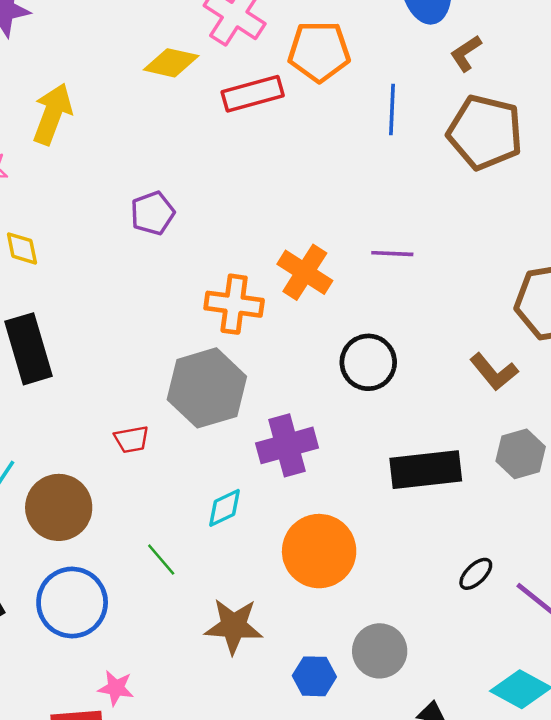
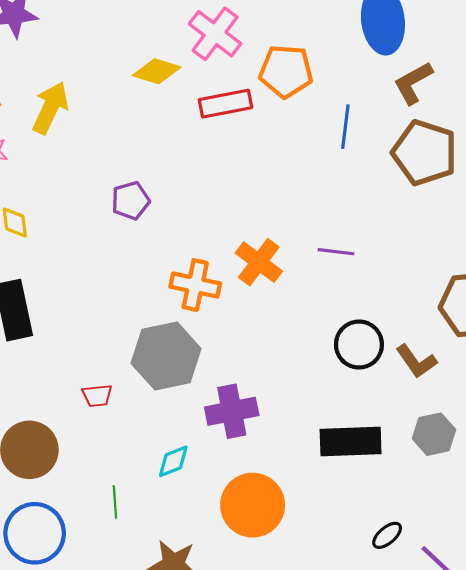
brown L-shape: (466, 53) -> (413, 83), size x1.4
black circle: (368, 362) -> (359, 345), moved
green line: (161, 560) -> (115, 502), turned 32

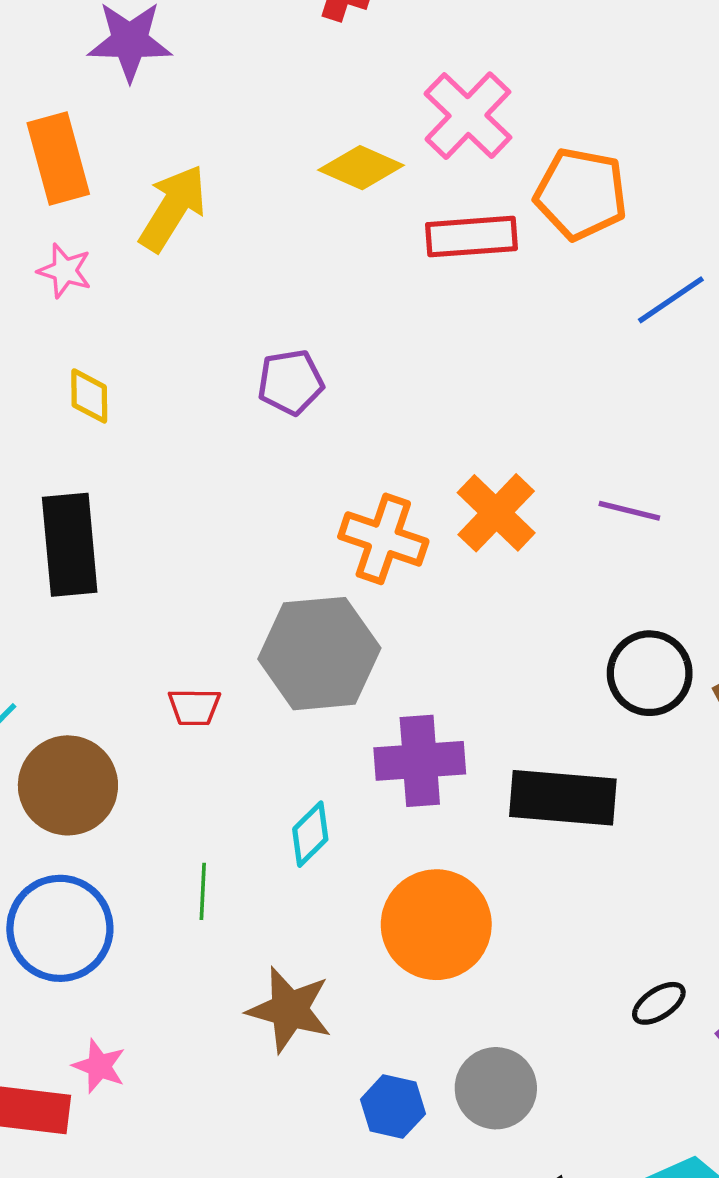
blue line: (345, 127) -> (671, 300), turned 42
black rectangle: (351, 441) -> (563, 798), moved
cyan diamond: (173, 461) -> (310, 834), turned -30

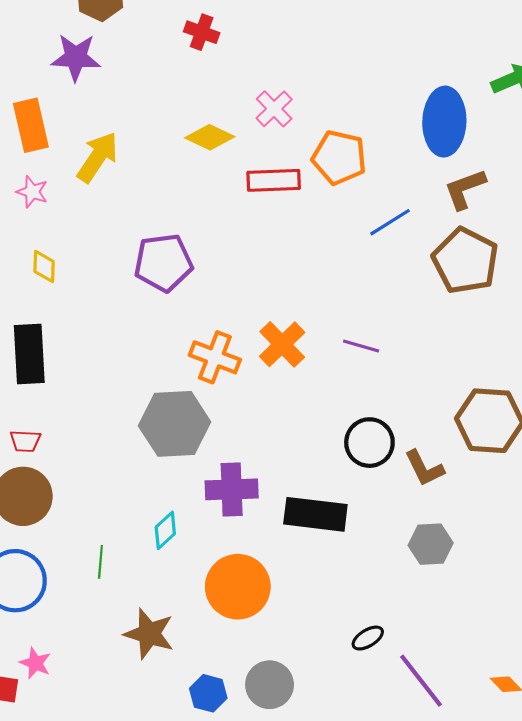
pink cross: (468, 116) -> (274, 109), size x0.7
purple pentagon: (291, 382) -> (163, 263), size x1.5
red trapezoid: (194, 707) -> (25, 441), moved

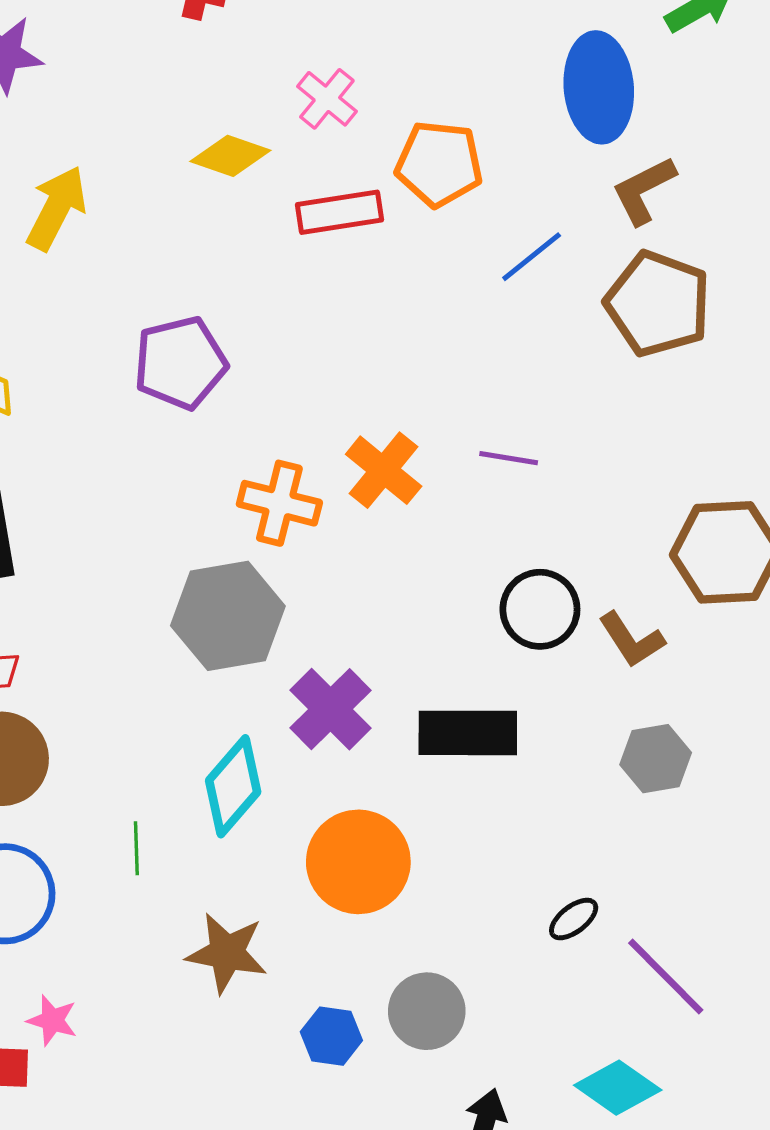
purple cross: (232, 489) -> (331, 709), turned -36
cyan diamond: (165, 530) -> (233, 786), size x1.6

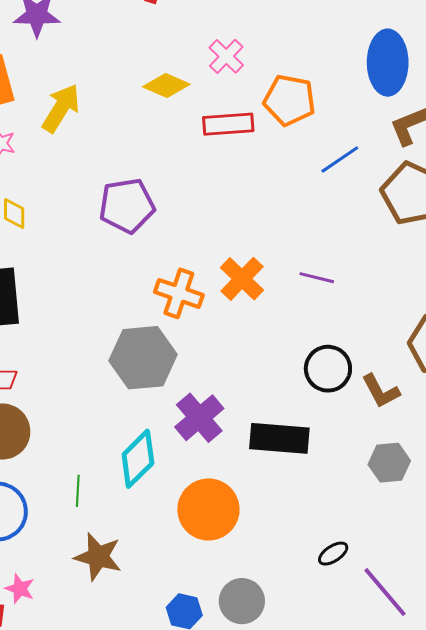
brown star: (227, 953) -> (98, 557), moved

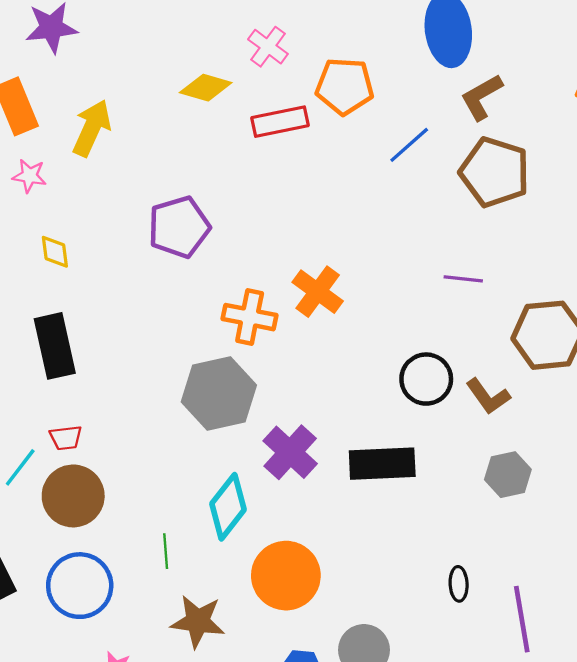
purple line: (317, 278) -> (463, 279), moved
orange circle: (208, 509) -> (286, 576), moved
black ellipse: (333, 554) -> (459, 584), turned -52
purple line: (385, 592) -> (522, 619), turned 38

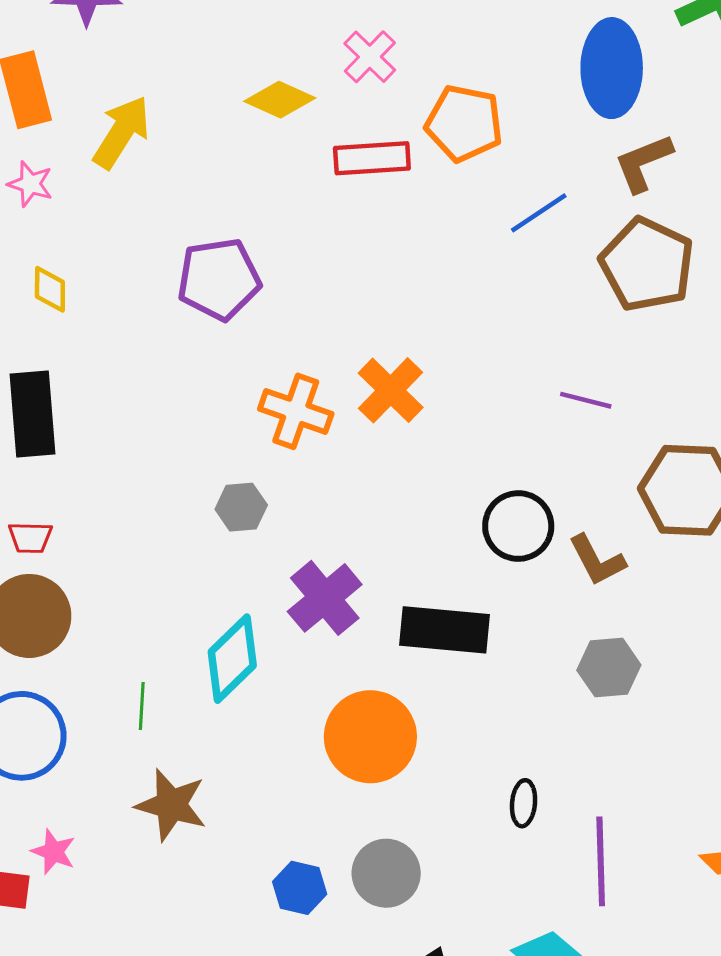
gray hexagon: (219, 394) -> (241, 507), size x0.5
orange circle: (286, 576) -> (370, 737), moved

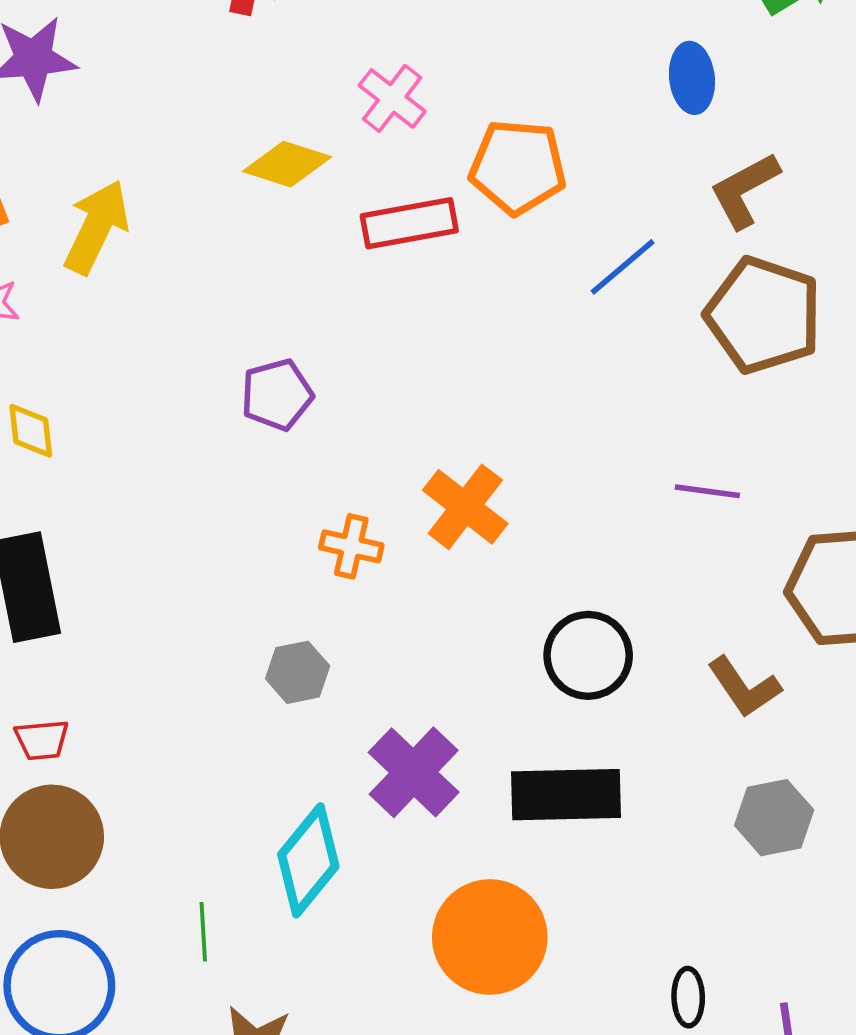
blue ellipse: (612, 68) -> (692, 78), size x0.6
purple pentagon: (219, 279) -> (277, 395), moved, size x0.7
orange cross: (296, 411) -> (351, 546), size x0.7
black circle: (518, 526) -> (588, 655), moved

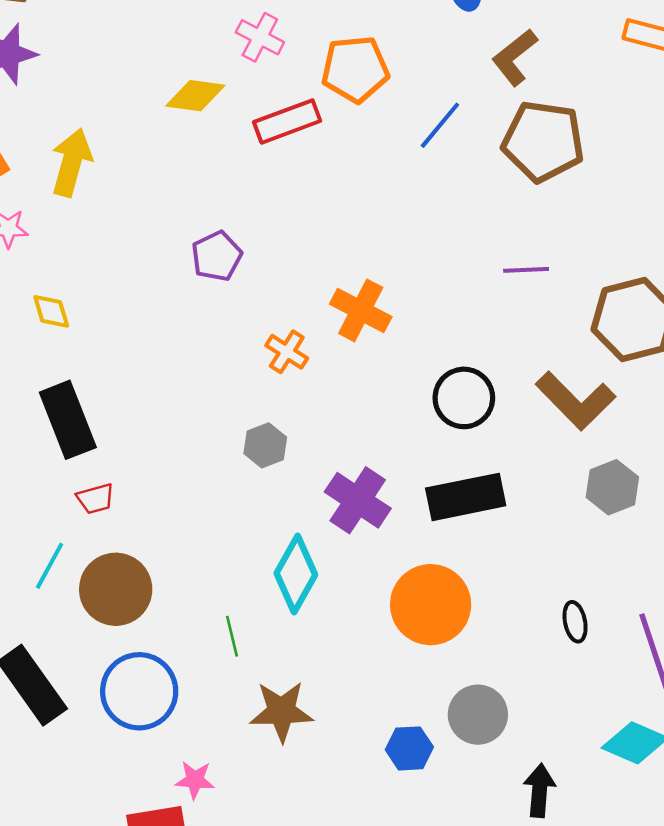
orange cross: (351, 546) -> (287, 352), turned 30
brown L-shape: (744, 687) -> (575, 401), size x1.5
red trapezoid: (42, 740) -> (95, 499), moved

